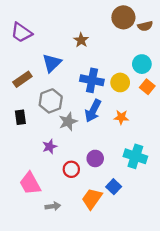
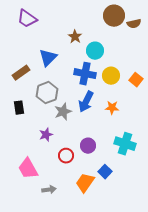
purple trapezoid: (21, 33) -> (27, 19), moved
cyan circle: (142, 64) -> (95, 51), moved

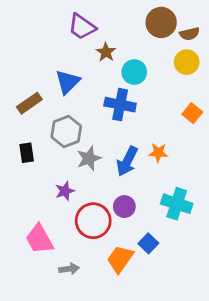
purple trapezoid: (27, 19) -> (82, 27), moved
yellow circle: (111, 76) -> (187, 62), moved
blue arrow: (86, 102) -> (127, 161), moved
red circle: (66, 156) -> (93, 221), size x1.6

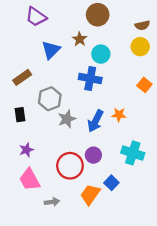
brown circle: (161, 22) -> (98, 15), moved
purple trapezoid: (82, 27) -> (36, 17), moved
blue triangle: (68, 82) -> (51, 50), moved
purple star: (65, 191) -> (26, 150), moved

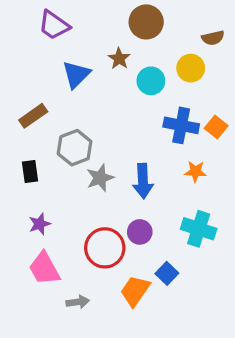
yellow circle: (140, 47) -> (191, 68), moved
blue cross: (90, 79) -> (181, 125), moved
orange star: (119, 115) -> (195, 172), moved
blue arrow: (96, 121) -> (143, 181), turned -30

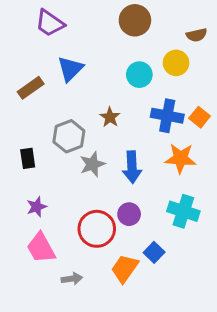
brown star: (119, 59) -> (110, 117), moved
brown rectangle: (33, 116) -> (31, 88), moved
orange star: (195, 172) -> (180, 158), size x1.5

